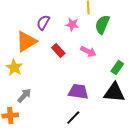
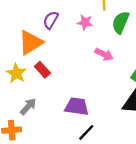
red rectangle: (58, 50) -> (42, 70), moved
purple trapezoid: (78, 91) -> (77, 106), moved

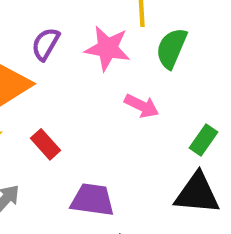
pink star: (85, 22) -> (107, 48), size x1.5
red rectangle: (42, 70) -> (46, 144), moved

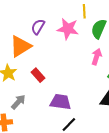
pink arrow: (142, 106) -> (97, 57), moved, turned -98

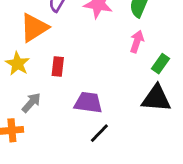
red rectangle: (38, 75) -> (58, 66), turned 48

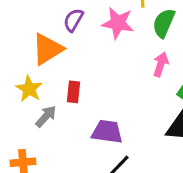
gray arrow: (31, 103) -> (46, 116), moved

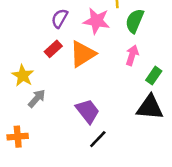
orange triangle: (47, 49) -> (83, 54), moved
red rectangle: (73, 92) -> (53, 49), moved, turned 42
purple trapezoid: (107, 132) -> (88, 111), turned 44

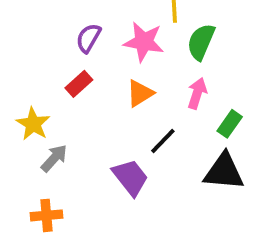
orange triangle: (83, 54) -> (140, 93), moved, size x0.7
orange cross: (18, 137) -> (46, 215), moved
black line: (98, 139) -> (163, 141), moved

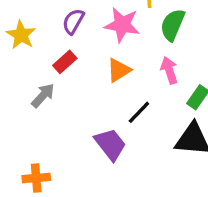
pink arrow: (197, 93) -> (169, 70), turned -36
yellow star: (33, 124) -> (21, 35), moved
gray arrow: (54, 158) -> (43, 96), moved

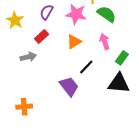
green semicircle: (173, 25) -> (107, 14), turned 102
gray arrow: (43, 96) -> (28, 57), turned 35

